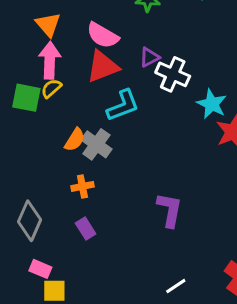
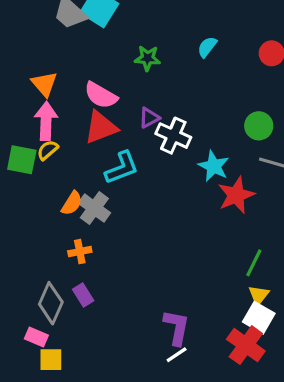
purple L-shape: (170, 210) -> (177, 327), moved
gray diamond: (29, 221) -> (51, 303), moved

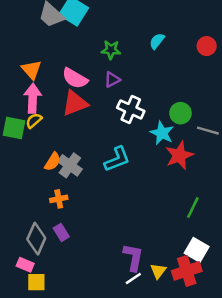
purple triangle: (149, 118) -> (112, 80), moved
green circle: (259, 126) -> (181, 113), moved
cyan L-shape: (122, 168) -> (117, 159), moved
yellow triangle: (259, 295) -> (158, 271), moved
red cross: (246, 345) -> (187, 271), turned 36

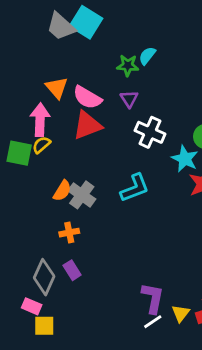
cyan semicircle: (157, 41) -> (147, 56), moved
orange triangle: (31, 70) -> (57, 88), moved
purple triangle: (112, 80) -> (129, 99), turned -35

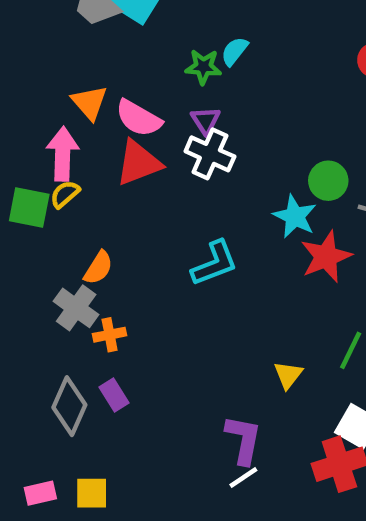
white cross: (150, 132) -> (210, 154), moved
gray cross: (82, 195) -> (76, 308), moved
pink rectangle: (32, 306) -> (40, 493), moved, turned -36
yellow triangle: (181, 313) -> (288, 375), moved
yellow square: (44, 326) -> (92, 493), moved

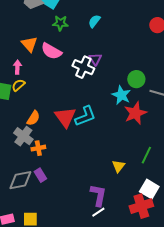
green star: (203, 67) -> (60, 23), moved
purple triangle: (205, 120) -> (95, 59), moved
pink arrow: (63, 154) -> (17, 67), size x0.6
red triangle: (139, 163) -> (65, 117), moved, turned -45
gray diamond: (69, 406) -> (20, 180), turned 55

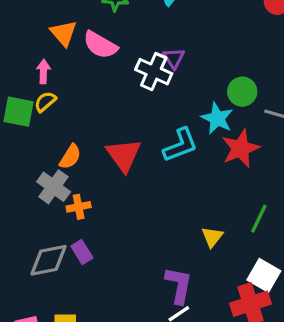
cyan L-shape: (85, 116) -> (180, 145), moved

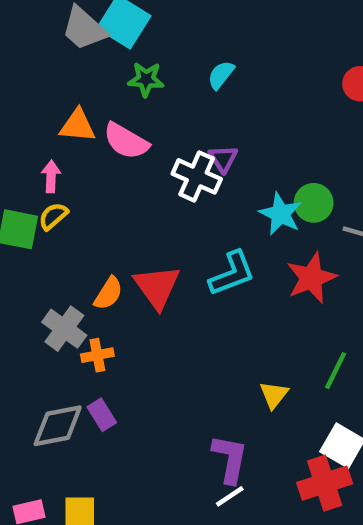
orange triangle: (64, 33) -> (78, 126), turned -44
cyan star: (217, 118) -> (281, 214), moved
orange semicircle: (70, 157) -> (108, 293), moved

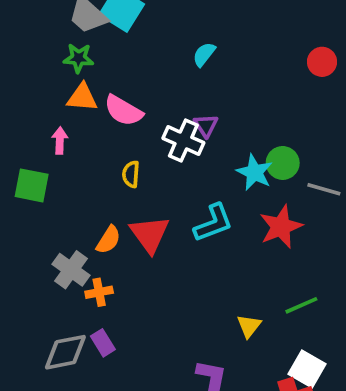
green star: (146, 79) -> (78, 58), moved
yellow semicircle: (53, 216) -> (131, 174), moved, turned -45
green line: (336, 371) -> (301, 305), turned 40

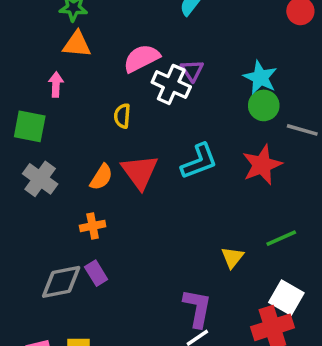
pink semicircle: (123, 111) -> (141, 58), moved, turned 123
cyan star: (255, 172) -> (260, 78), moved
gray cross: (71, 270) -> (40, 179), moved

